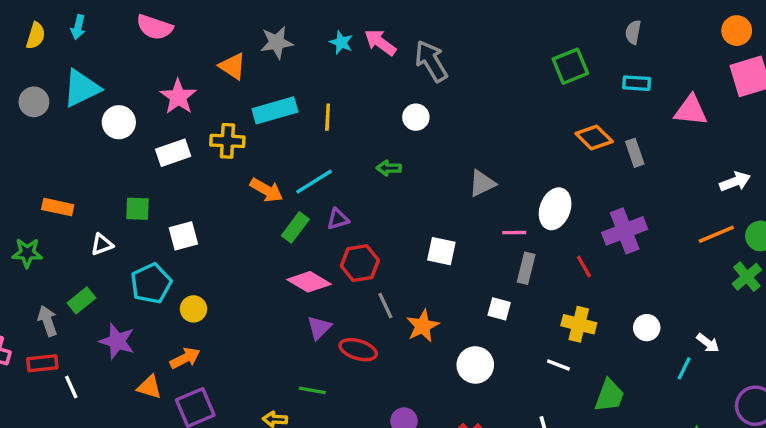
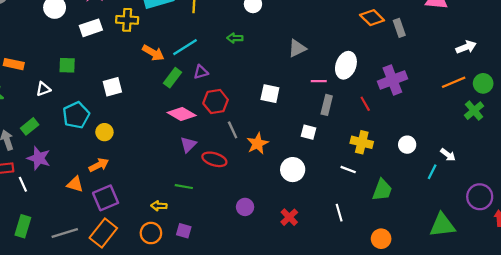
white square: (183, 236) -> (112, 87), moved
purple star: (117, 341) -> (39, 158), moved

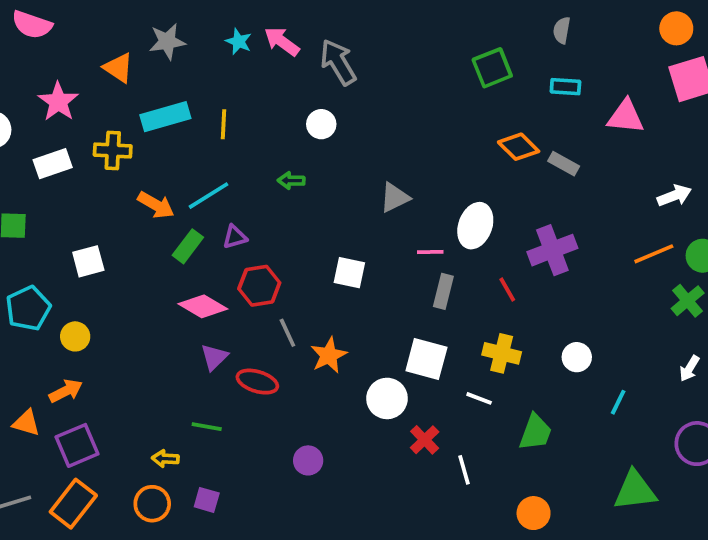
gray rectangle: (399, 28) -> (564, 164), turned -42
white square: (309, 132) -> (426, 359), moved, size x1.6
white arrow: (448, 155) -> (689, 368), moved, turned 84
red cross: (289, 217) -> (425, 440), moved

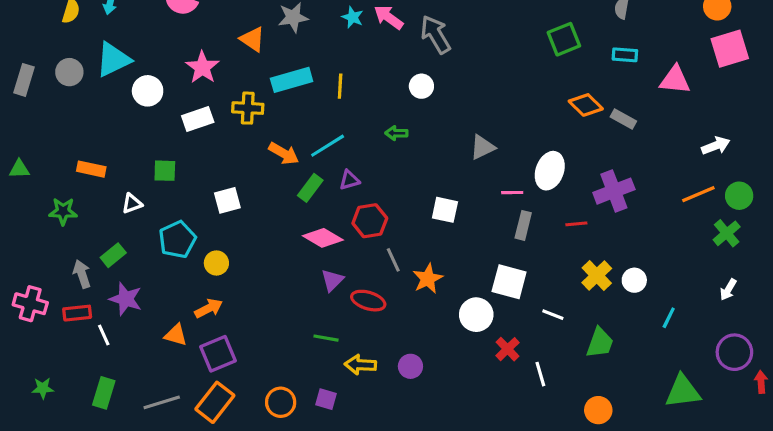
red line: (507, 290) -> (576, 224), turned -65
yellow cross: (502, 353) -> (597, 276), moved, turned 32
yellow arrow: (165, 459) -> (360, 365), moved, size x1.4

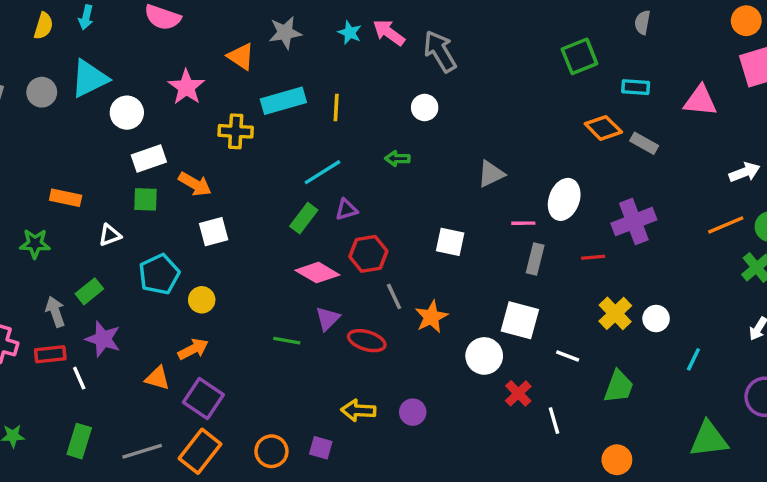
cyan rectangle: (625, 55) -> (636, 87), moved
white rectangle: (198, 119) -> (149, 159), moved
orange arrow: (284, 153) -> (195, 184), moved
green line: (326, 338) -> (287, 341), moved
purple square: (218, 354) -> (203, 398), turned -33

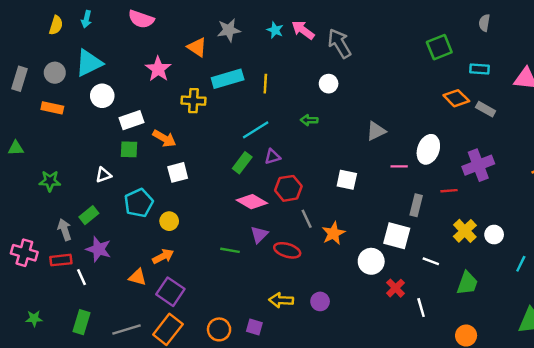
white circle: (127, 113) -> (102, 96), moved
orange rectangle: (66, 198) -> (52, 108), moved
gray rectangle: (535, 259) -> (416, 205), moved

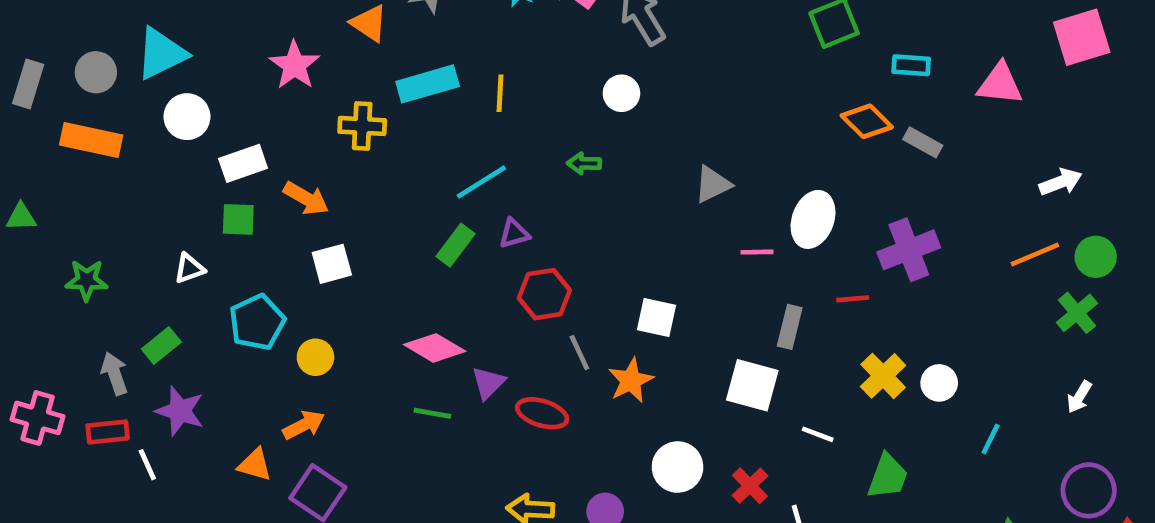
orange rectangle: (52, 108) -> (91, 140), size x1.4
white square: (347, 180) -> (657, 318), moved
pink diamond: (252, 202) -> (435, 348), moved
white circle: (371, 261) -> (678, 467), moved

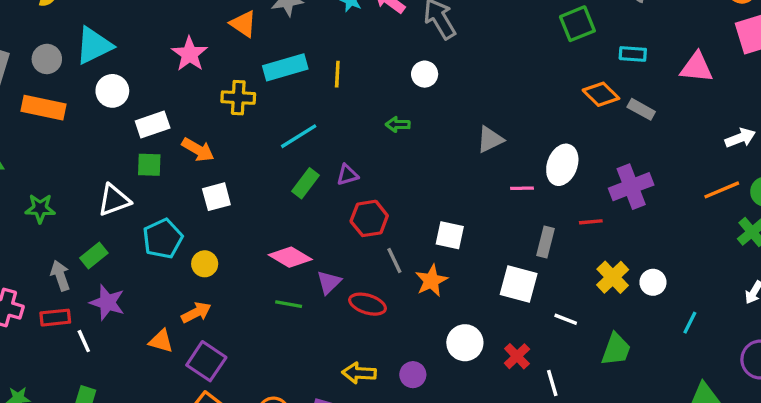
cyan line: (481, 182) -> (299, 136), moved
white triangle: (189, 268) -> (114, 200), size x1.5

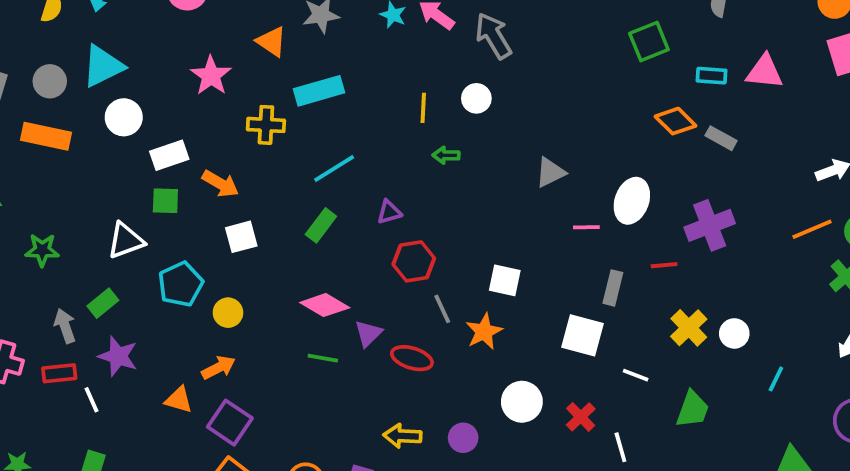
pink triangle: (697, 67) -> (765, 72), moved
yellow line: (337, 74) -> (423, 108), moved
green rectangle: (305, 183) -> (321, 225), moved

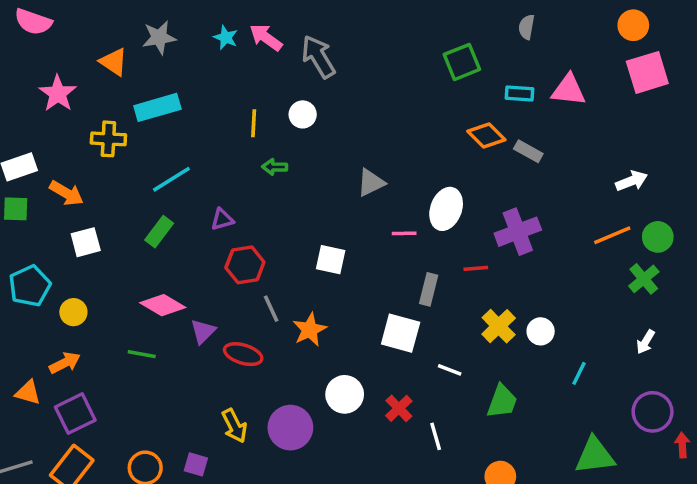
white square: (505, 280) -> (331, 260), moved
green line: (323, 358) -> (142, 354), moved
purple square: (230, 423) -> (75, 414), turned 30
yellow arrow: (402, 436) -> (234, 426), turned -120
purple circle: (463, 438) -> (290, 428), size x1.6

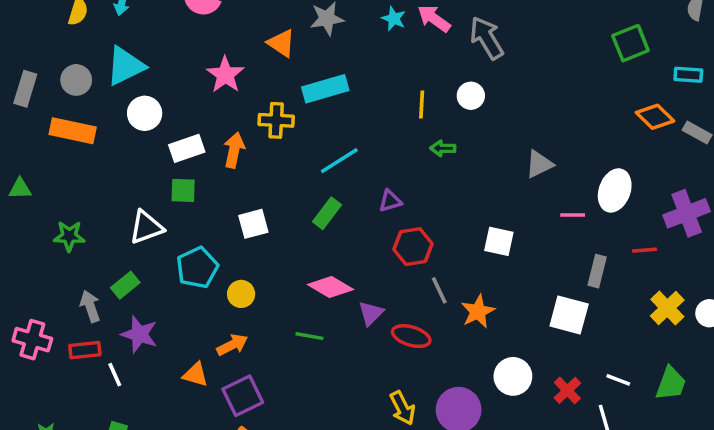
orange arrow: (66, 193) -> (234, 150), moved, turned -108
white line: (450, 370) -> (618, 380), moved

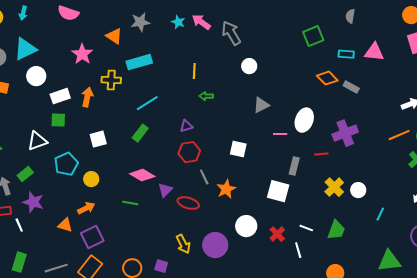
white circle: (471, 96) -> (249, 66), moved
purple triangle: (390, 201) -> (186, 126), moved

